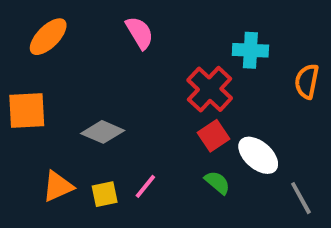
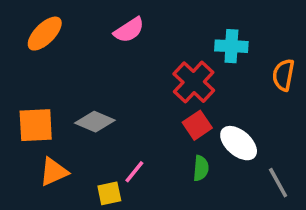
pink semicircle: (140, 33) -> (129, 30), turned 88
orange square: (27, 111) -> (36, 125), moved
green semicircle: (217, 182) -> (201, 168), turned 55
yellow square: (105, 194) -> (109, 193), moved

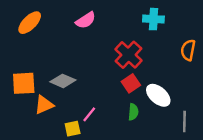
cyan cross: (231, 46) -> (153, 19), moved
orange triangle: (54, 172) -> (44, 105), moved
gray line: (278, 183) -> (184, 121), turned 30

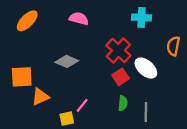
pink semicircle: (86, 20) -> (79, 19), turned -132
gray diamond: (63, 81) -> (67, 61), moved
white ellipse: (158, 95) -> (146, 68), moved
gray line: (184, 121) -> (146, 112), moved

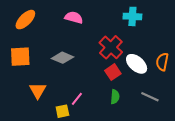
orange semicircle: (173, 46) -> (162, 62), moved
orange square: (22, 77) -> (20, 57), moved
orange triangle: (40, 97) -> (38, 91), turned -36
gray line: (146, 112) -> (150, 97), moved, turned -66

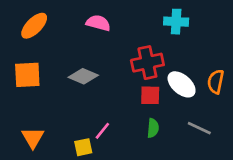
red cross: (111, 47) -> (147, 63), turned 35
red square: (113, 72) -> (150, 95), turned 35
orange triangle: (38, 91) -> (33, 138), moved

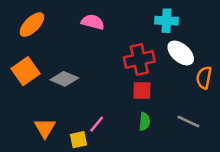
orange square: (27, 75) -> (25, 71), turned -32
gray diamond: (83, 76) -> (64, 79), moved
white ellipse: (182, 84) -> (181, 53), moved
orange triangle: (33, 138) -> (45, 128), moved

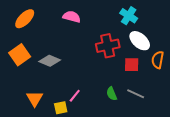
cyan cross: (166, 21) -> (129, 16), turned 30
red square: (142, 91) -> (132, 65), moved
green semicircle: (144, 122) -> (112, 94), turned 152
gray line: (188, 122) -> (136, 94), moved

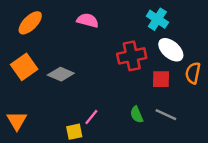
orange triangle: (35, 99) -> (17, 121), moved

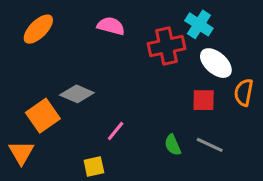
red cross: (132, 56) -> (166, 46), moved
orange square: (24, 67) -> (43, 116), moved
pink line: (91, 117) -> (116, 131), moved

